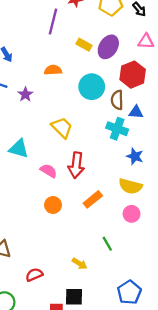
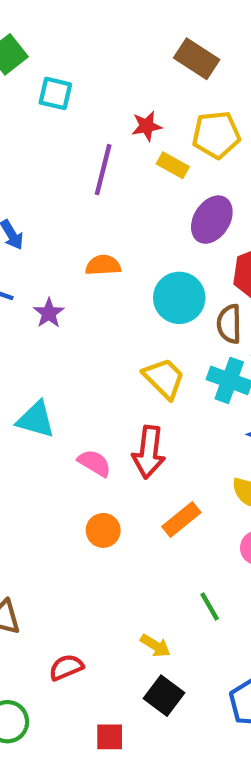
yellow rectangle: (84, 45) -> (173, 165), moved
yellow trapezoid: (62, 128) -> (164, 378), moved
black square: (74, 297) -> (164, 696), moved, turned 36

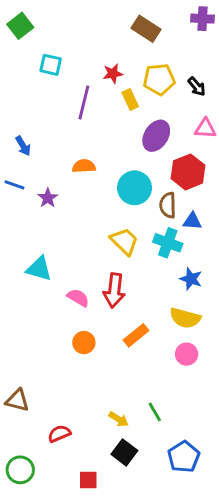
cyan square: (55, 93) -> (51, 65), moved
yellow rectangle: (173, 165) -> (130, 100), turned 36
green line: (210, 606) -> (155, 412), moved

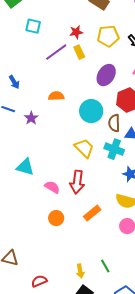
yellow rectangle: (130, 100) -> (79, 52), moved
purple line: (84, 102) -> (56, 52), turned 40
yellow arrow: (119, 419) -> (80, 271), turned 48

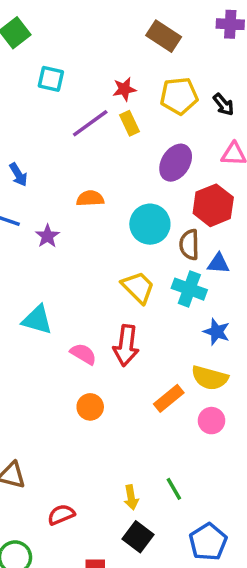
orange rectangle: (92, 213) -> (169, 398), moved

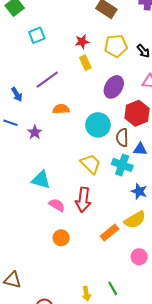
cyan square: (51, 79) -> (37, 35), turned -35
purple line: (90, 123) -> (47, 80), moved
cyan triangle: (37, 320) -> (41, 180), moved
yellow semicircle: (210, 378) -> (135, 220), turned -45
pink circle: (211, 421) -> (139, 257), moved

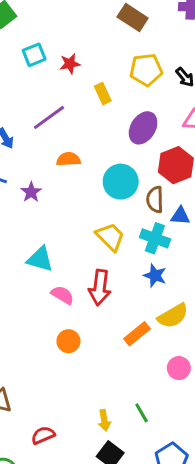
red star: (82, 42) -> (70, 64), moved
blue star: (139, 191) -> (155, 276), moved

